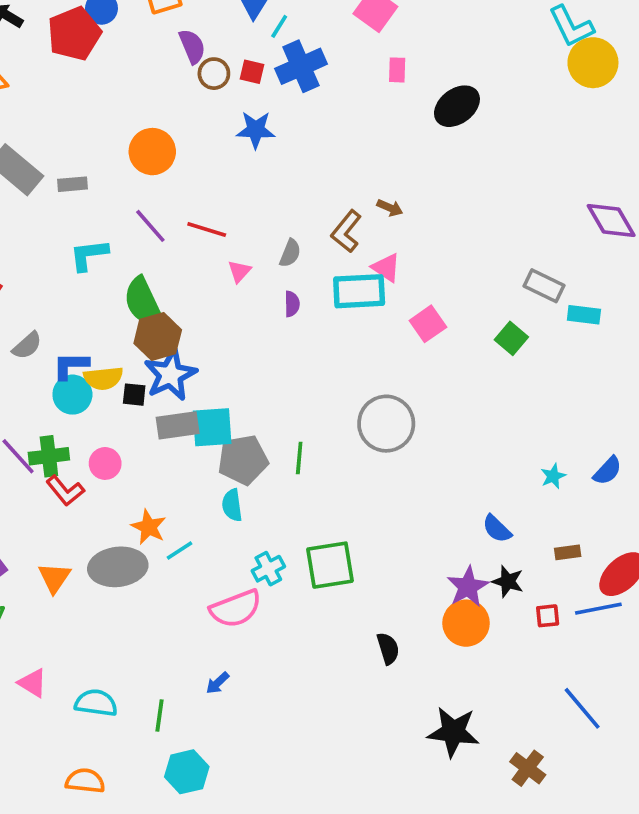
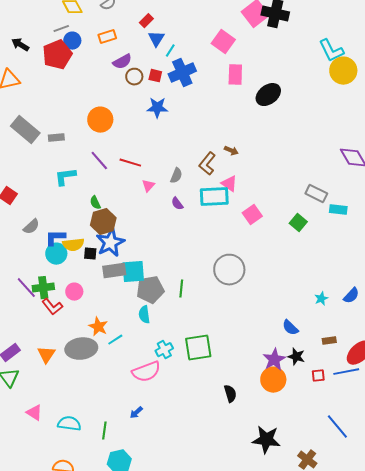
purple semicircle: (192, 46) -> (122, 62), turned 84
pink rectangle: (397, 70) -> (235, 75), size x1.5
green semicircle: (143, 302) -> (95, 203), size x0.5
purple semicircle: (292, 304) -> (177, 204), turned 144

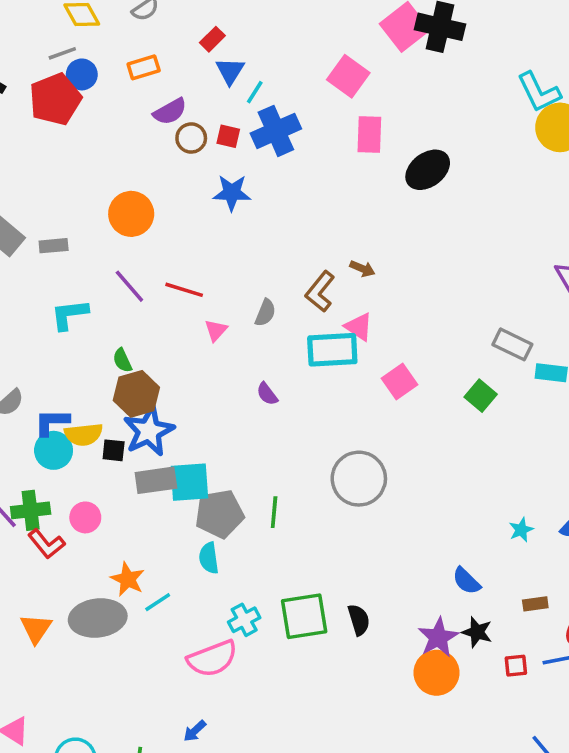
purple semicircle: (177, 204) -> (267, 394), moved
black semicircle: (230, 394) -> (359, 620), moved

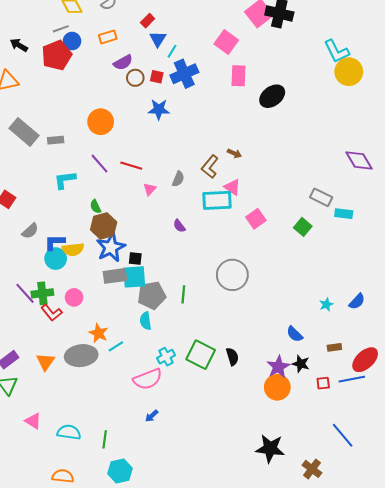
black square: (114, 450) -> (135, 259), moved
green square: (304, 616) -> (201, 355), turned 36
blue arrow: (195, 731) -> (152, 416), moved

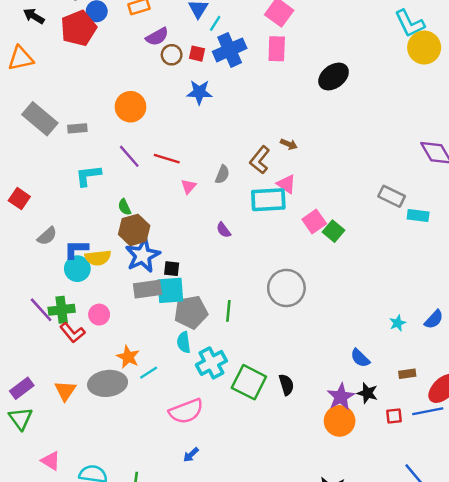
pink rectangle: (238, 76) -> (277, 49), moved
green square: (303, 227) -> (334, 231), moved
cyan cross: (166, 357) -> (211, 363), moved, size x1.4

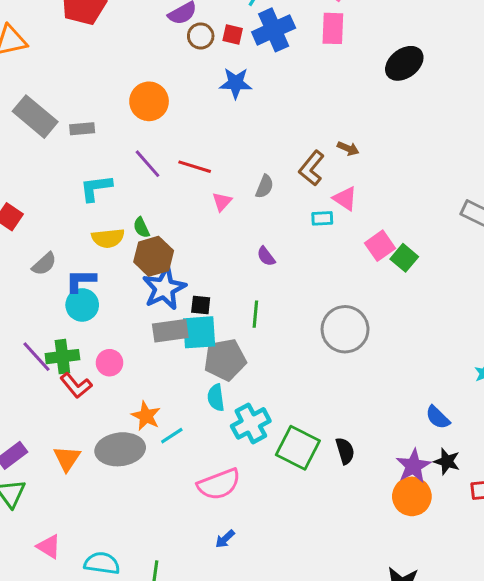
cyan rectangle: (268, 200) -> (322, 218), size x0.5
yellow semicircle: (98, 258) -> (108, 238), moved
green line: (228, 311) -> (255, 314), moved

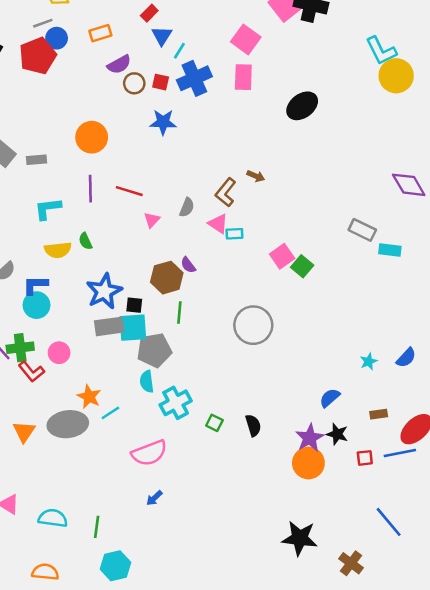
purple line: (147, 164) -> (90, 189), turned 40
pink triangle: (345, 199) -> (218, 224), moved
brown hexagon: (154, 256) -> (167, 278), moved
blue semicircle: (438, 417) -> (330, 398), turned 95
green square: (298, 448) -> (214, 423), size x0.5

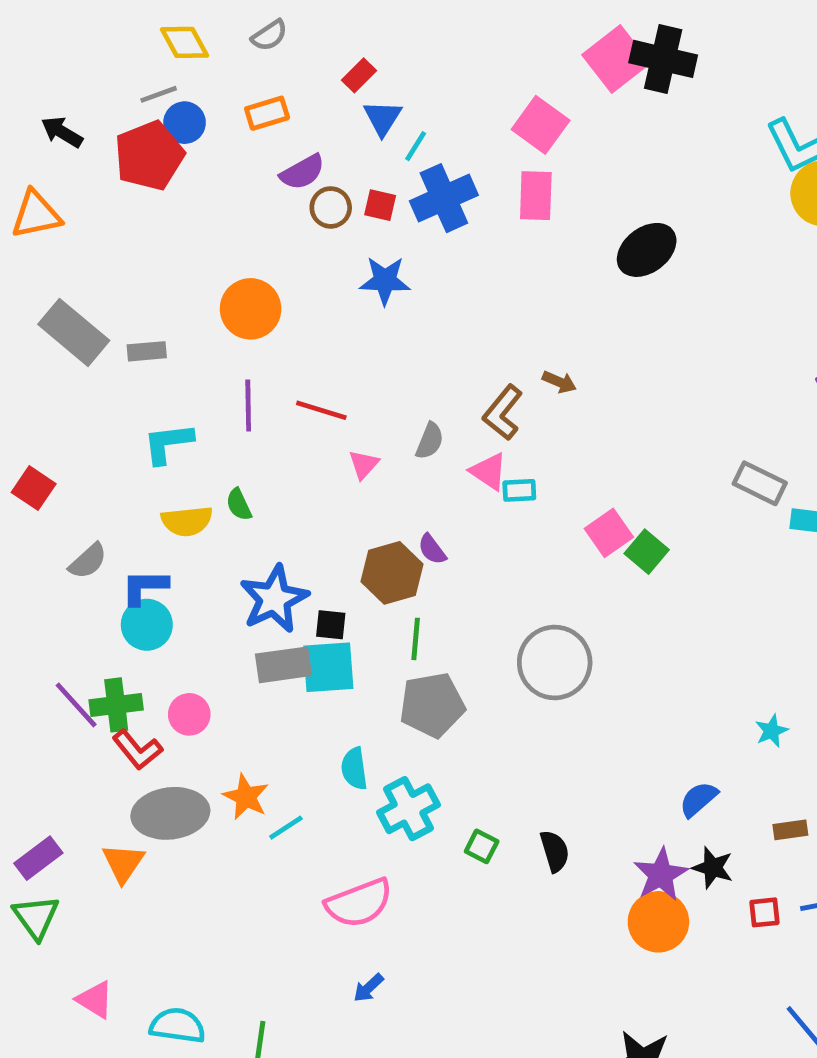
gray pentagon: (154, 350) -> (432, 705), moved
gray ellipse: (68, 424) -> (170, 813), moved

